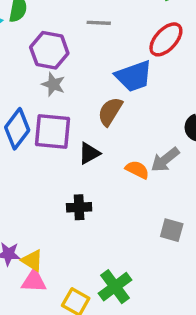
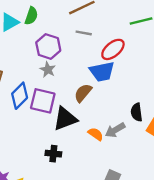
red ellipse: (166, 39) -> (113, 49), moved
black triangle: (89, 153) -> (65, 119), size x1.6

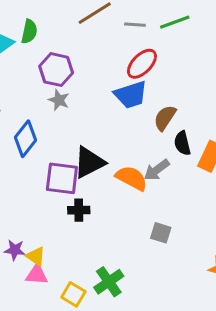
gray line: (84, 33) -> (135, 25), moved
brown semicircle: (83, 93) -> (165, 118), moved
purple square: (43, 101) -> (62, 178), moved
orange semicircle: (96, 134) -> (132, 178), size x1.5

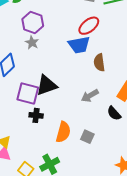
brown semicircle: (165, 118) -> (99, 63), turned -48
black semicircle: (182, 143) -> (114, 113), moved, turned -35
orange semicircle: (132, 178) -> (63, 132), moved, turned 70

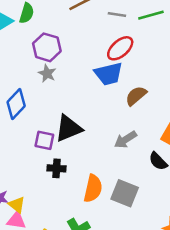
brown semicircle: (99, 63) -> (136, 96), turned 60
purple square: (28, 94) -> (44, 140), size x0.7
gray square: (87, 137) -> (125, 193), size x1.5

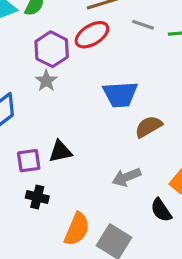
red ellipse: (120, 48) -> (92, 35), moved
black triangle: (69, 128) -> (60, 152), size x0.7
purple square: (44, 140) -> (29, 161), turned -30

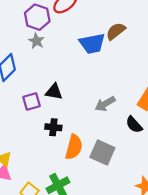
brown semicircle: (149, 127) -> (116, 31), moved
black triangle: (60, 152) -> (54, 92), turned 30
black cross: (37, 197) -> (53, 127), moved

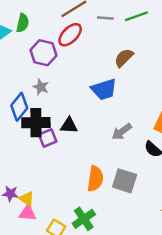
gray star: (36, 41) -> (41, 87), moved
blue trapezoid: (92, 44) -> (104, 89), moved
black cross: (53, 127) -> (36, 123), moved, size x1.6

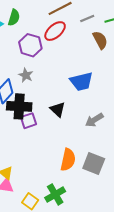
gray line: (105, 18) -> (87, 18), turned -32
brown semicircle: (124, 58) -> (100, 40), moved, turned 102
black triangle: (69, 125) -> (58, 109), moved, turned 35

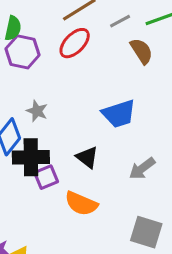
purple hexagon: (30, 45) -> (23, 52), moved
orange semicircle: (68, 160) -> (81, 204), moved, turned 105

